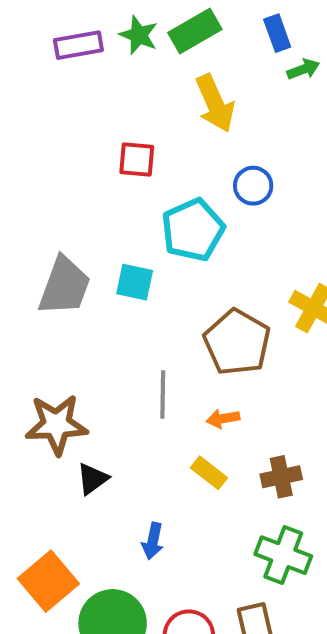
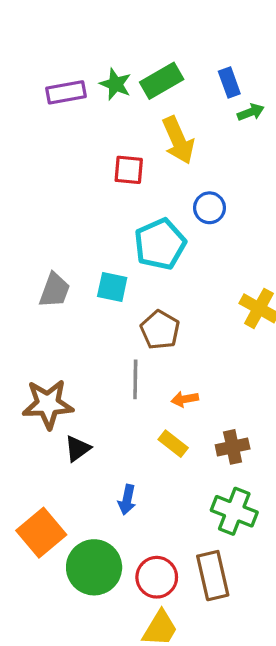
red square: (137, 160) -> (129, 170), moved
gray trapezoid: (64, 286) -> (54, 290), size x0.7
brown pentagon: (237, 342) -> (160, 330), moved, size x0.7

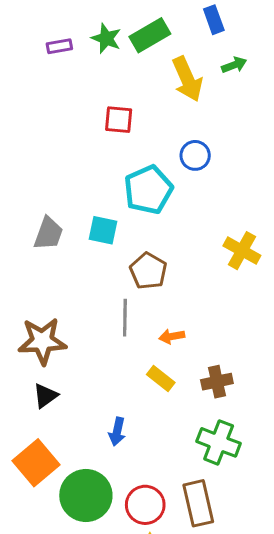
blue rectangle: (229, 82) -> (214, 20), moved
purple rectangle: (66, 92) -> (59, 46), size x0.7
yellow arrow: (178, 140) -> (187, 79), moved
black triangle: (78, 449) -> (45, 396), moved

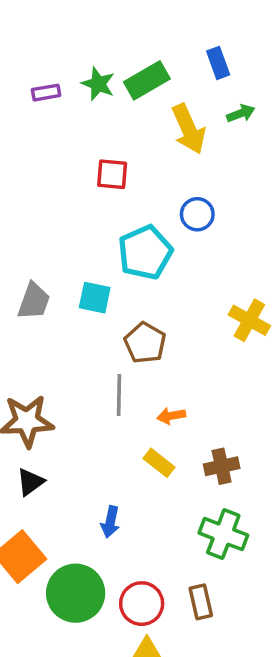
brown rectangle: (198, 503) -> (201, 602), size x0.7

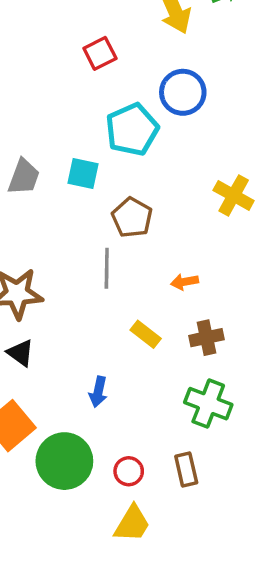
red square: (112, 174) -> (100, 53), turned -32
blue circle: (197, 214) -> (183, 92), size x1.4
orange arrow: (171, 416) -> (185, 282), moved
black triangle: (30, 482) -> (20, 353), turned -48
red circle: (142, 604) -> (129, 471), size x0.7

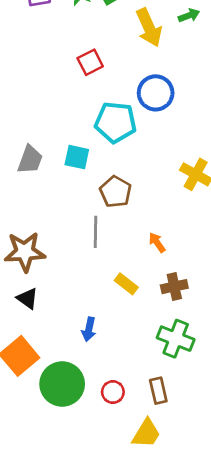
cyan pentagon: (132, 130) -> (116, 122), turned 30
orange arrow: (185, 282) -> (157, 242), turned 65
yellow trapezoid: (132, 524) -> (146, 433), moved

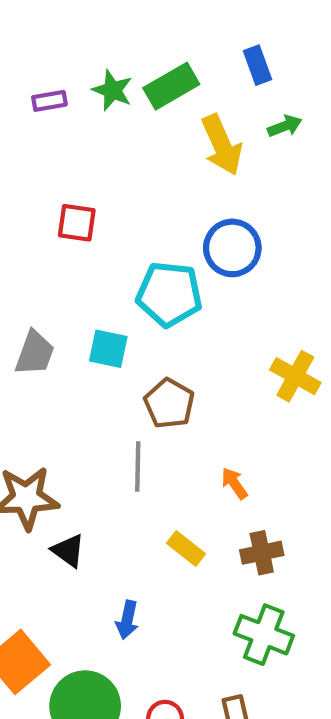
red square: (90, 62) -> (77, 223), moved, turned 35
black triangle: (27, 299) -> (68, 551), moved

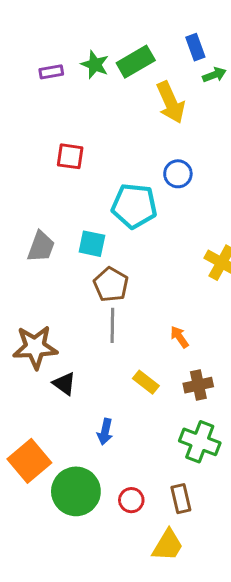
green arrow: (285, 126) -> (214, 75), moved
blue circle: (232, 248) -> (178, 174), size x0.7
brown pentagon: (169, 403) -> (111, 285), moved

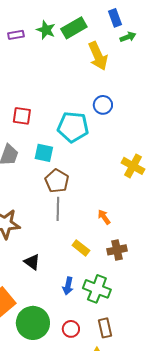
red square: (70, 156) -> (22, 116), moved
black triangle: (64, 384) -> (32, 262), moved
blue arrow: (105, 432) -> (68, 286), moved
green cross: (200, 442) -> (97, 289), moved

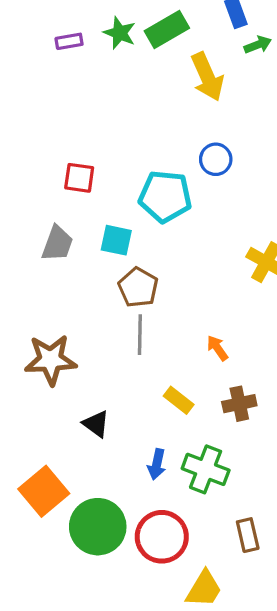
brown rectangle: (105, 328) -> (248, 535), moved
red circle: (71, 329) -> (162, 537), size x1.8

